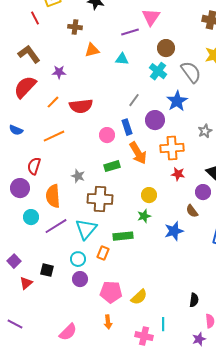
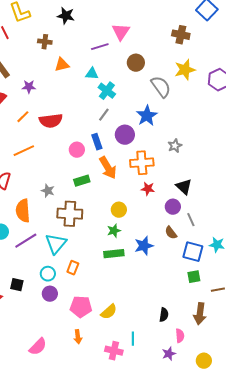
cyan cross: (158, 71) -> (107, 91), moved
brown semicircle: (192, 211) -> (171, 233), moved
green rectangle: (123, 236) -> (114, 254), moved

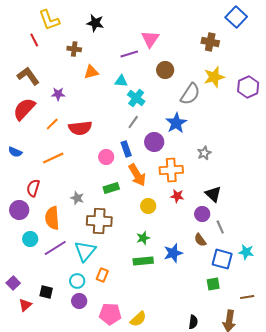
gray semicircle: (161, 87) -> (190, 94), turned 70
yellow circle: (119, 210) -> (148, 206), moved
green square: (194, 277) -> (213, 284), moved

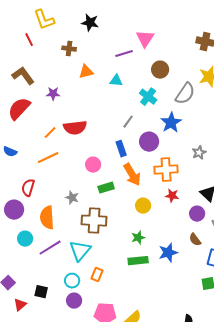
cyan cross: (136, 98) -> (148, 97), moved
orange line: (52, 124) -> (50, 133), moved
pink circle: (106, 157) -> (93, 165), moved

